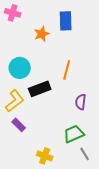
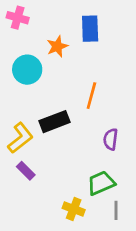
cyan circle: (20, 68) -> (27, 70), moved
gray line: (85, 154) -> (116, 210), turned 32
yellow cross: (45, 156) -> (74, 209), moved

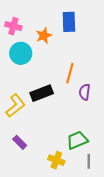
pink cross: (18, 18) -> (13, 26), moved
purple semicircle: (111, 139) -> (85, 92), moved
purple rectangle: (26, 171) -> (20, 142), moved

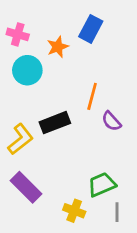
blue rectangle: (69, 22) -> (91, 29), turned 30
purple semicircle: (85, 92) -> (111, 121), turned -49
purple rectangle: (20, 142) -> (26, 187), size x1.6

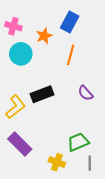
orange line: (92, 96) -> (71, 55), moved

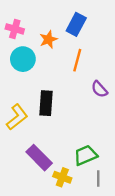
purple semicircle: (86, 93) -> (99, 89), moved
black rectangle: (42, 94) -> (46, 103), turned -65
purple rectangle: (20, 144) -> (39, 158), moved

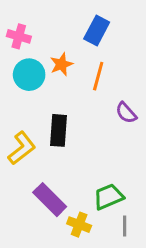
orange star: (48, 39) -> (61, 64), moved

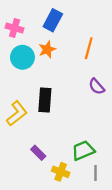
blue rectangle: (97, 31) -> (53, 20), moved
orange line: (98, 76) -> (89, 48), moved
purple rectangle: (50, 200) -> (38, 153), size x0.6

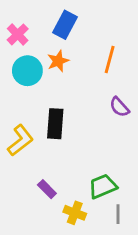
pink cross: (15, 28) -> (18, 34), turned 30

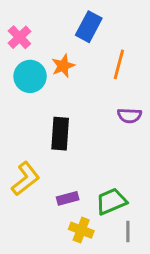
blue rectangle: (65, 25) -> (89, 27), moved
purple semicircle: (119, 107) -> (129, 116), turned -45
yellow L-shape: (20, 140) -> (25, 179), moved
purple rectangle: (47, 189) -> (68, 198), moved, turned -60

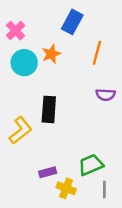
yellow L-shape: (25, 179) -> (20, 130), moved
purple rectangle: (68, 198) -> (48, 172), moved

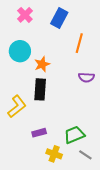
pink cross: (16, 31) -> (25, 15), moved
orange star: (51, 54) -> (42, 64), moved
purple rectangle: (48, 172) -> (39, 133), moved
gray line: (104, 190) -> (85, 155), turned -56

